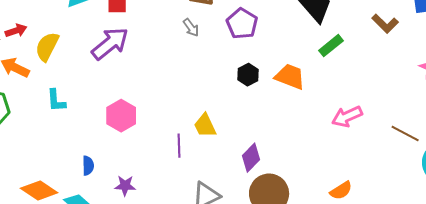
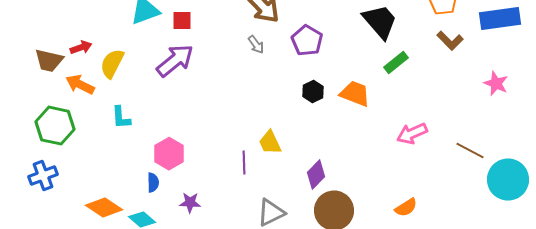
pink hexagon: (121, 116) -> (169, 154), moved

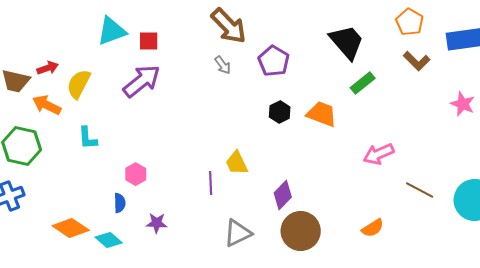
brown line: (470, 151) -> (420, 190), moved
pink hexagon: (169, 154) -> (136, 174), size x0.7

